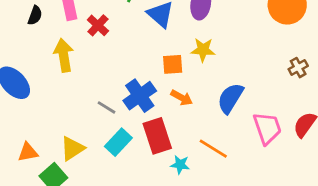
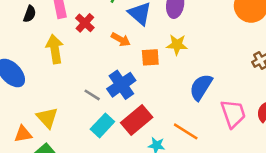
orange arrow: (182, 98) -> (121, 39), moved
red rectangle: (157, 136) -> (137, 120), turned 68
yellow triangle: (72, 149) -> (47, 118), moved, turned -40

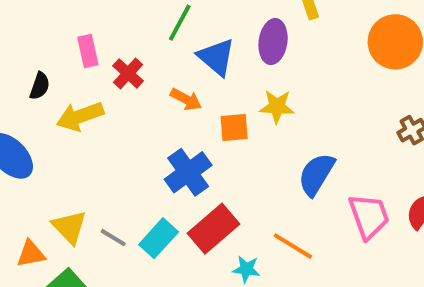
black semicircle: (30, 14) -> (40, 86), moved
yellow arrow: (55, 49) -> (80, 116), turned -100
gray line: (92, 95) -> (113, 238), moved

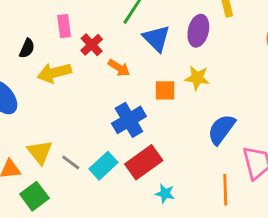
orange arrow: (186, 99) -> (119, 68), moved
orange line: (293, 246) -> (225, 190), moved, turned 52

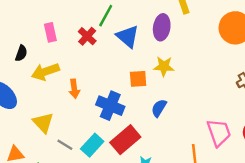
red cross: (92, 45) -> (87, 36), moved
orange arrow: (119, 68) -> (74, 89), moved, turned 54
blue cross: (129, 120) -> (110, 106), turned -32
blue semicircle: (221, 129) -> (159, 108), moved, size x0.7
yellow triangle: (40, 152) -> (43, 123), moved

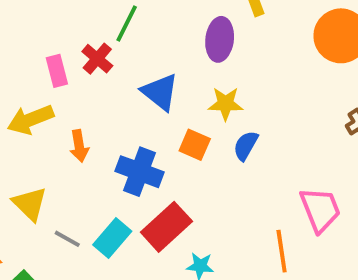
pink rectangle: (50, 32) -> (57, 71), moved
blue triangle: (128, 36) -> (160, 92), moved
orange square: (138, 79) -> (195, 145), moved, turned 30
blue semicircle: (159, 108) -> (246, 146), moved

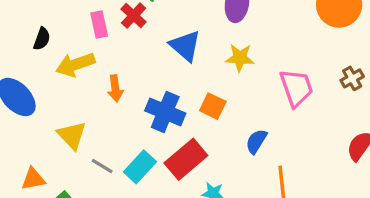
orange square: (195, 145) -> (213, 106), moved
blue semicircle: (246, 146) -> (256, 141), moved
pink trapezoid: (320, 210) -> (296, 88), moved

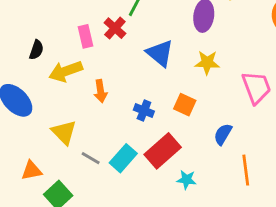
blue cross: (165, 112) -> (144, 111), size x0.6

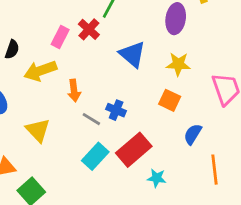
pink rectangle: (85, 36) -> (60, 37), turned 40
orange square: (185, 105) -> (170, 100), moved
gray line: (91, 158) -> (91, 119), moved

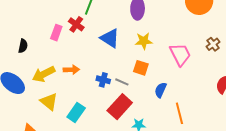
yellow arrow: (40, 71) -> (44, 74), moved
orange arrow: (74, 91) -> (71, 70), turned -77
gray line: (91, 119) -> (122, 82), moved
cyan rectangle: (95, 156) -> (76, 112), moved

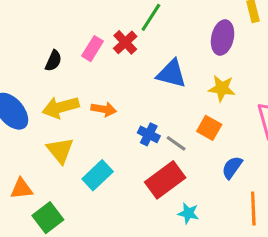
blue triangle: (110, 38) -> (172, 74), turned -30
black semicircle: (23, 46) -> (53, 61), moved

